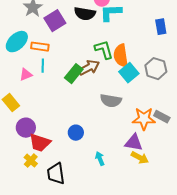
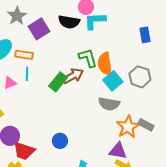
gray semicircle: (111, 101) -> (109, 104), moved
orange star: (144, 119) -> (128, 127), turned -30

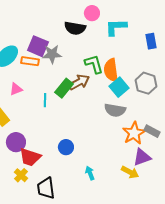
gray star: (17, 16) -> (52, 54), moved, turned 30
cyan L-shape: (95, 21) -> (116, 27), moved
purple square: (39, 29) -> (38, 46), moved, turned -35
cyan line: (27, 74) -> (45, 100), moved
purple triangle: (118, 151) -> (142, 157), moved, turned -30

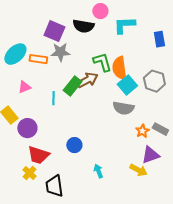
purple square: (38, 46) -> (54, 31), moved
orange star: (134, 133) -> (142, 131), size x0.6
purple circle: (16, 142) -> (27, 128), moved

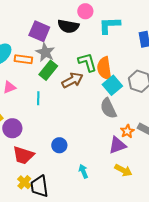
gray star: (60, 52) -> (45, 52), turned 30
green rectangle: (72, 86) -> (48, 70), moved
gray semicircle: (123, 108) -> (108, 108), turned 55
purple triangle: (150, 155) -> (117, 145), moved
yellow cross: (29, 173) -> (24, 182), moved

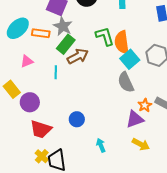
brown arrow: (72, 80) -> (78, 56), moved

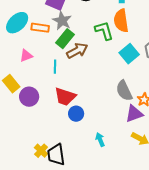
orange semicircle: (122, 42) -> (121, 21), moved
gray semicircle: (126, 82) -> (124, 91), moved
red trapezoid: (41, 129) -> (65, 97), moved

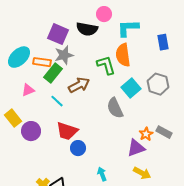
gray star: (62, 21) -> (64, 55), turned 30
green rectangle: (65, 39) -> (53, 73), moved
cyan line: (55, 67) -> (57, 101), turned -48
gray semicircle: (124, 91) -> (115, 108), moved

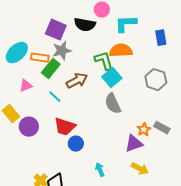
orange semicircle: (123, 55) -> (121, 51), turned 95
cyan square: (131, 88) -> (112, 78), moved

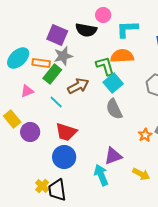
blue circle: (76, 144) -> (64, 157), moved, size x1.5
purple triangle: (134, 144) -> (113, 156), moved
cyan arrow: (100, 170) -> (101, 175), size x1.5

